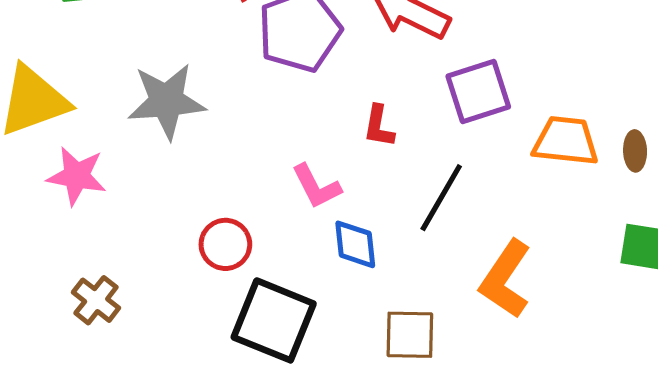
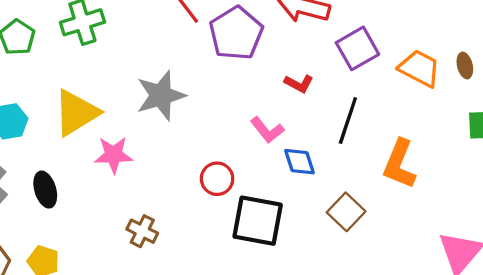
red L-shape: (379, 126) -> (299, 84), turned -60
orange trapezoid: (566, 141) -> (419, 68), turned 33
brown square: (410, 335) -> (346, 212), turned -36

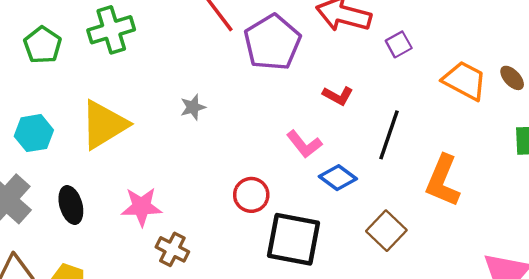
purple square: (357, 48) -> (399, 44), moved, size x0.6
brown ellipse: (465, 66) -> (512, 78), turned -30
gray star: (161, 95) -> (193, 107), size x0.5
pink star: (114, 155) -> (142, 207), moved
blue diamond: (300, 162) -> (338, 178), turned -36

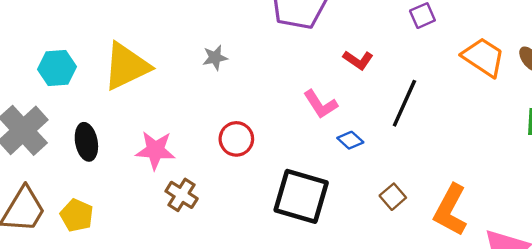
blue diamond: (338, 178) -> (350, 140), size x0.7
orange L-shape: (443, 181) -> (450, 210), moved
red circle: (251, 195) -> (236, 139), moved
brown square: (386, 231) -> (393, 197), size x0.7

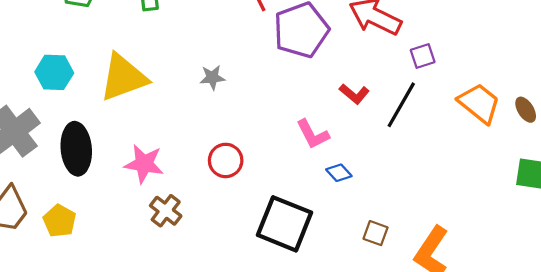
black line: (404, 103) -> (401, 105), moved
black ellipse: (86, 142) -> (76, 149), size x1.4
brown square: (393, 197) -> (376, 233), turned -35

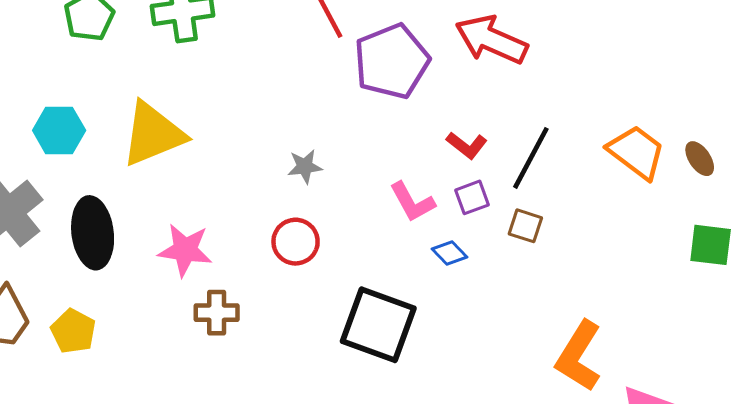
purple square: (423, 56) -> (472, 197), moved
gray star: (212, 77) -> (305, 166), moved
brown cross: (166, 211) -> (217, 313), turned -36
brown square: (376, 233) -> (525, 226), moved

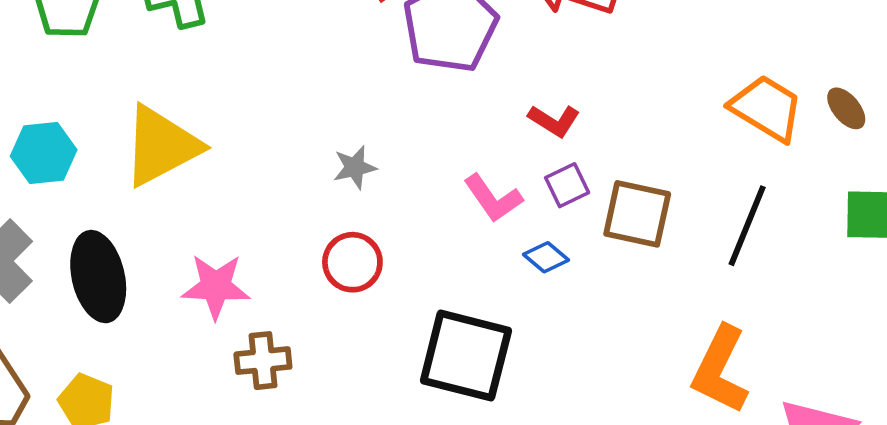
black line: (531, 158) -> (747, 226), moved
brown square: (525, 226) -> (637, 214), size x1.6

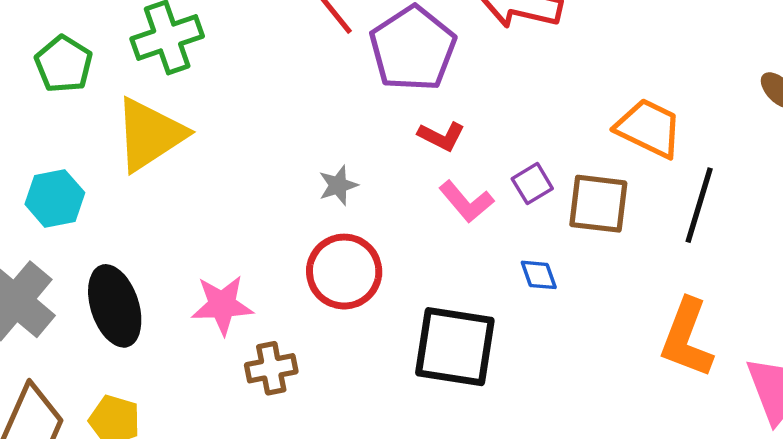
orange trapezoid: (767, 108) -> (649, 128), moved
red L-shape: (554, 121) -> (441, 136), moved
yellow triangle: (161, 146) -> (150, 134), moved
blue diamond: (546, 257) -> (539, 275), moved, turned 36
red circle: (352, 262) -> (344, 272), size x1.4

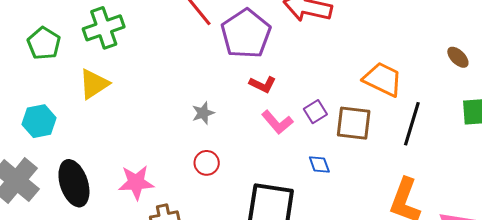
yellow triangle: (150, 134) -> (94, 84), size x0.7
red circle: (344, 272) -> (207, 163), size x0.6

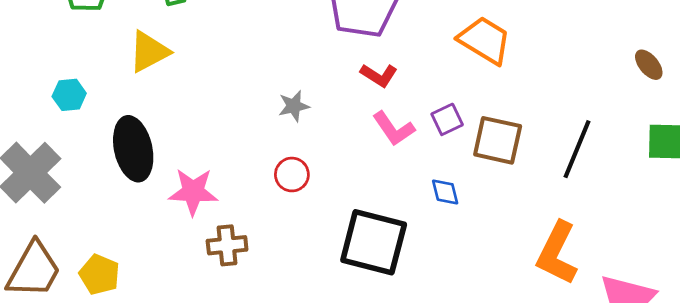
orange trapezoid: (383, 79) -> (485, 40), moved
cyan hexagon: (39, 121) -> (69, 95), size x0.7
black ellipse: (74, 183) -> (133, 149), moved

